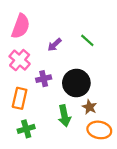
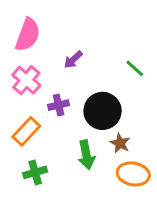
green line: (87, 40) -> (135, 68), moved
orange rectangle: (20, 98) -> (26, 131), turned 30

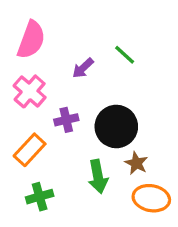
green line: (135, 68) -> (125, 55), moved

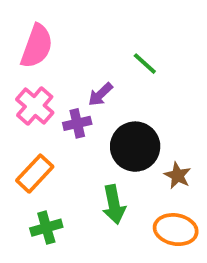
purple arrow: (83, 68) -> (100, 94), moved
purple cross: (66, 120) -> (77, 123), moved
brown star: (136, 163) -> (178, 175), moved

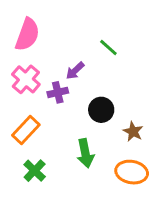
black circle: (135, 147) -> (101, 110), size x0.7
green cross: (46, 228) -> (35, 171), turned -30

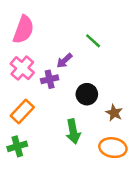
green cross: (35, 171) -> (17, 146), moved, turned 30

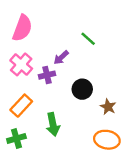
green arrow: (73, 131) -> (53, 124), moved

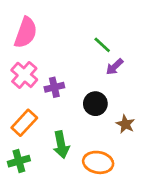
purple arrow: (61, 57) -> (115, 67), moved
orange ellipse: (107, 140) -> (98, 162), moved

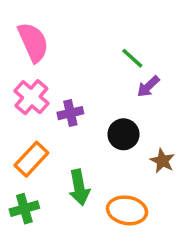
pink semicircle: (26, 33) -> (33, 42), turned -44

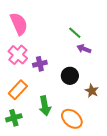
purple arrow: (148, 86) -> (84, 49), turned 64
orange ellipse: (127, 210) -> (72, 119), turned 30

